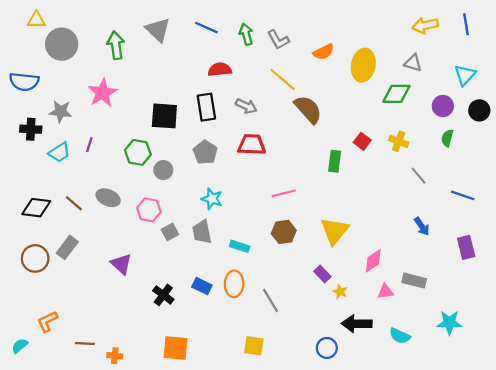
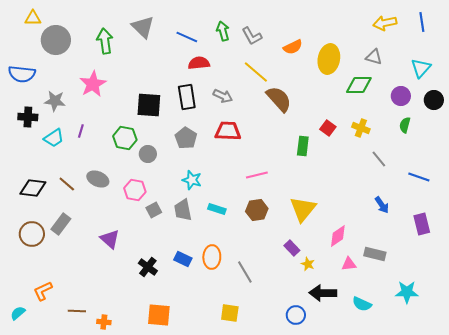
blue line: (206, 28) -> (187, 37), moved
cyan rectangle: (240, 246) -> (217, 209), moved

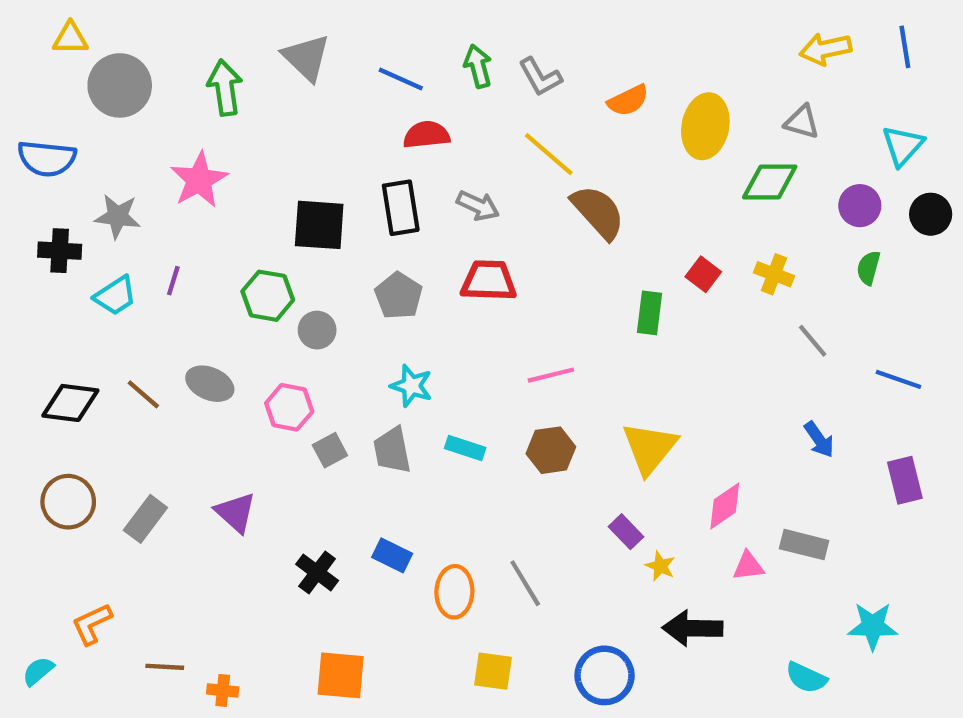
gray rectangle: (61, 224) -> (145, 519), moved
orange ellipse: (212, 257) -> (454, 592), moved
cyan semicircle: (362, 304) -> (806, 678), moved
blue circle: (296, 315) -> (605, 675), moved, size x1.4

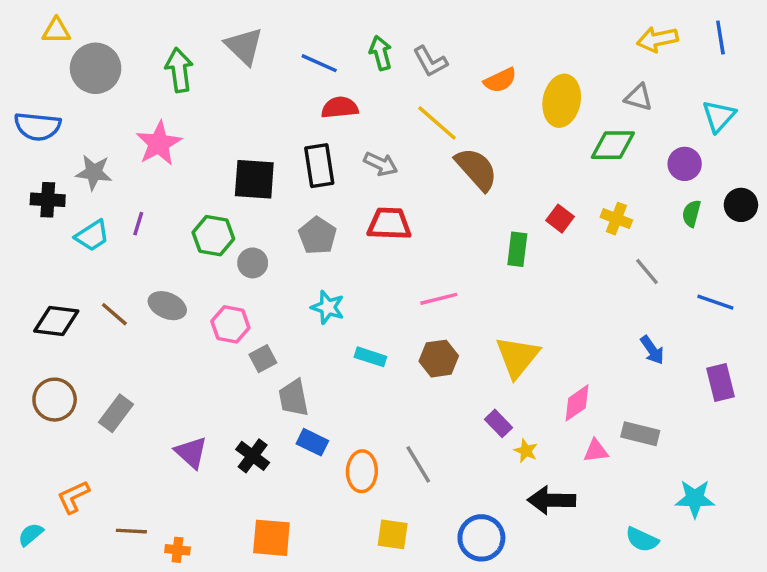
black circle: (931, 214) -> (741, 205), moved
gray trapezoid: (392, 450) -> (294, 398), moved
purple triangle: (236, 512) -> (191, 452), moved

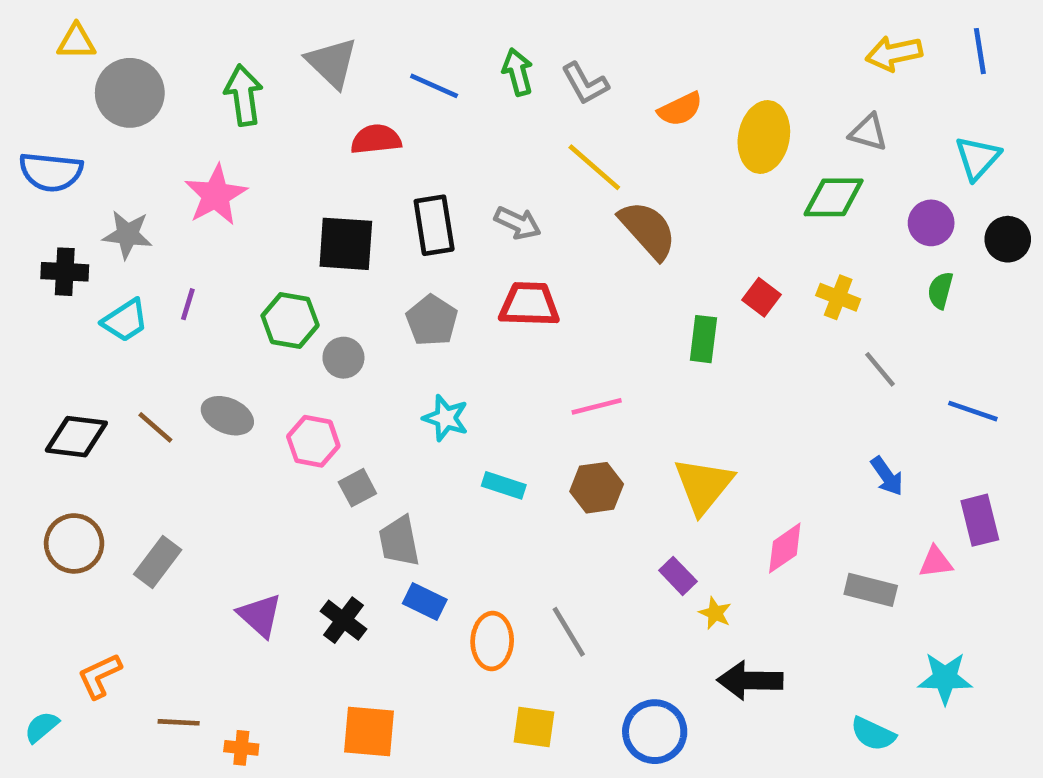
red semicircle: (340, 108) -> (376, 139), moved
black circle: (741, 205) -> (1008, 239), moved
pink triangle: (596, 451) -> (936, 562), moved

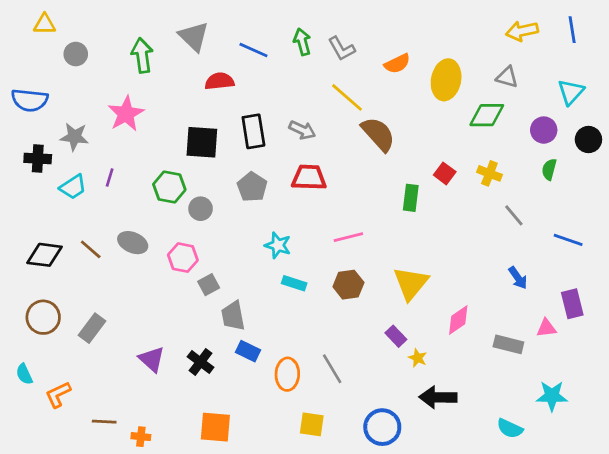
gray circle: (130, 93) -> (76, 54), size x0.6
cyan star: (446, 418) -> (278, 245), moved
cyan semicircle: (42, 727) -> (24, 374), moved, turned -75

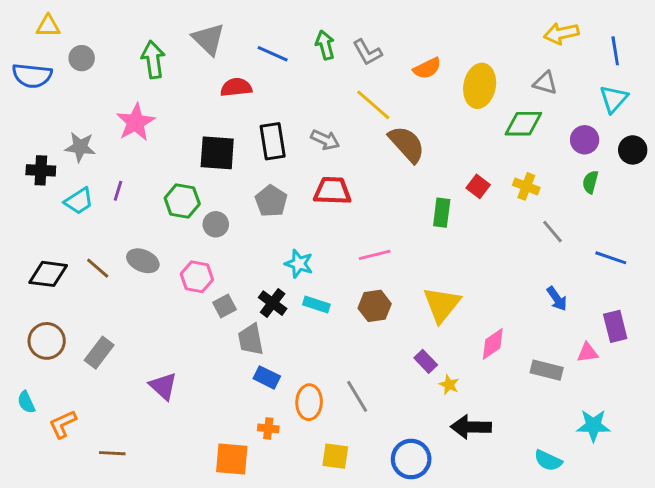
blue line: (572, 30) -> (615, 51), moved
blue semicircle: (30, 100) -> (32, 76), moved
black cross: (201, 362) -> (273, 303), moved
orange cross: (141, 437) -> (268, 428), moved

